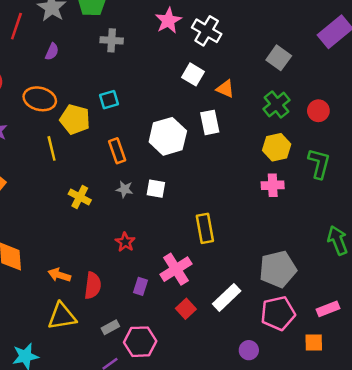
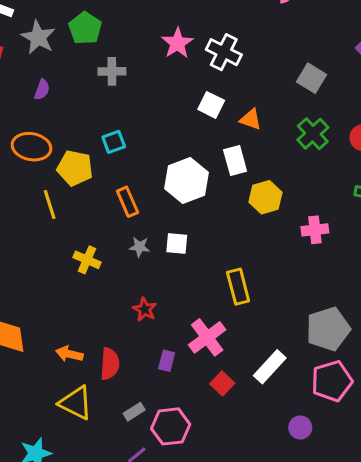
yellow hexagon: (277, 147) -> (265, 197), moved
yellow triangle: (62, 316) -> (76, 403), turned 40

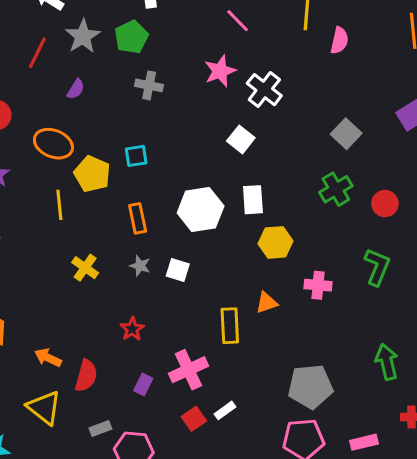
orange triangle: (251, 119) -> (267, 303), moved, turned -50
white rectangle: (270, 367) -> (225, 410), moved, size x0.6

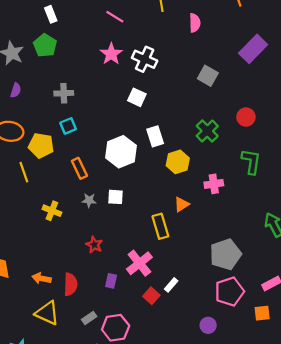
pink semicircle: (339, 40) -> (195, 23), moved
gray cross: (149, 85) -> (64, 93), moved
green cross: (336, 189) -> (207, 131), moved

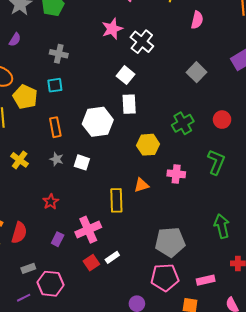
white rectangle: (155, 136) -> (129, 104), moved

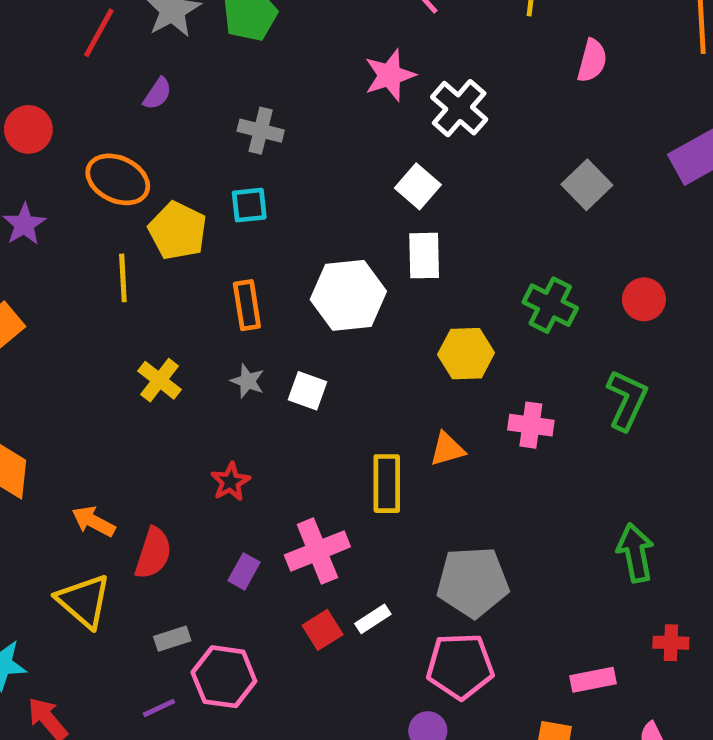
green cross: (183, 123) -> (550, 305), turned -35
gray pentagon: (170, 242) -> (473, 582), moved
pink pentagon: (165, 277) -> (460, 666), moved

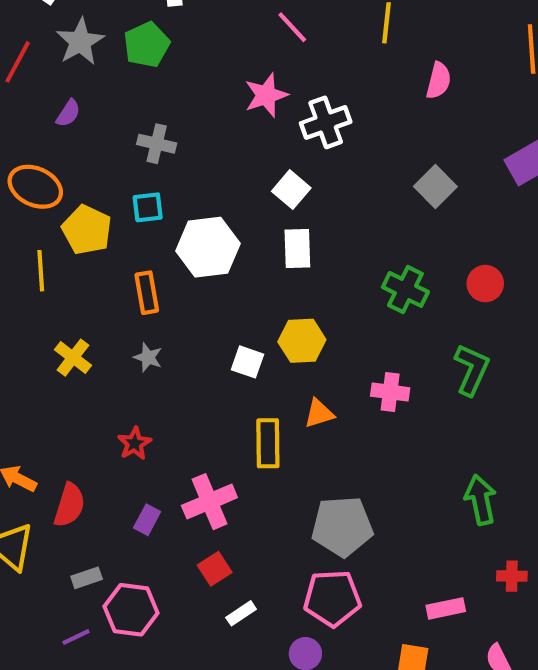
white cross: (459, 108) -> (326, 122), turned 30
white hexagon: (348, 295) -> (208, 247), moved
yellow hexagon: (466, 354) -> (302, 341), moved
white square: (307, 391) -> (248, 362), moved
white rectangle: (373, 619) -> (241, 613), moved

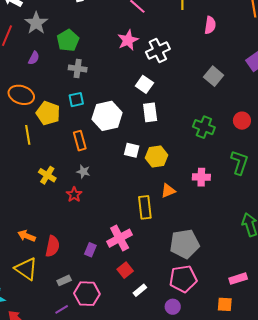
green pentagon: (147, 45) -> (68, 40), moved
white square: (248, 362) -> (132, 150), moved
red star: (135, 443) -> (74, 195), moved

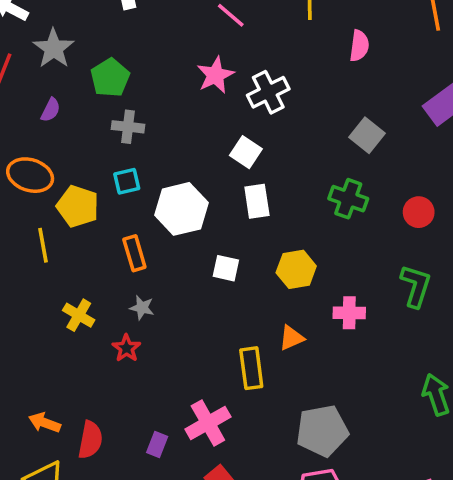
green cross: (204, 127) -> (348, 199), moved
yellow hexagon: (157, 157) -> (296, 269), moved

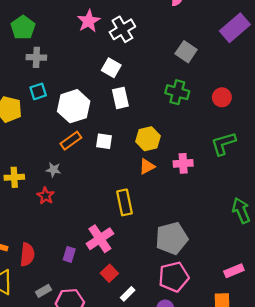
orange rectangle: (134, 253) -> (71, 141), moved, turned 75
green L-shape: (416, 286) -> (223, 144), turned -120
yellow cross: (79, 315) -> (14, 177), turned -30
orange triangle: (291, 338) -> (147, 166), moved

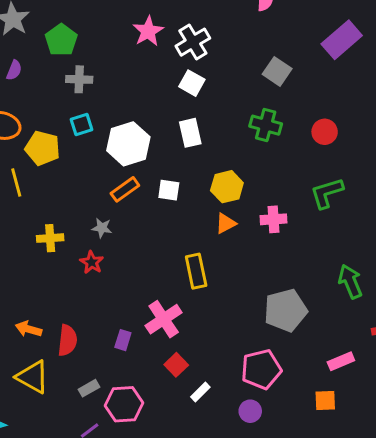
white square: (111, 68) -> (192, 83), moved
gray pentagon: (172, 238) -> (286, 310), moved

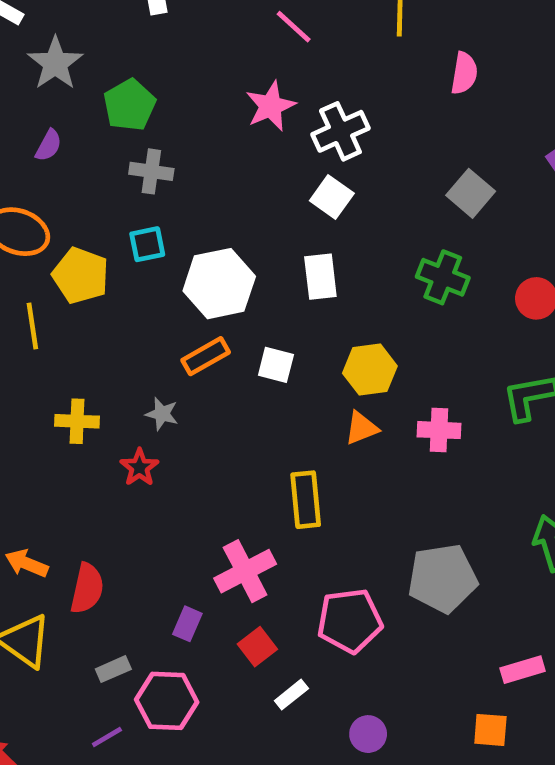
purple rectangle: (123, 340) -> (187, 624), moved
pink pentagon: (261, 369) -> (350, 621), moved

